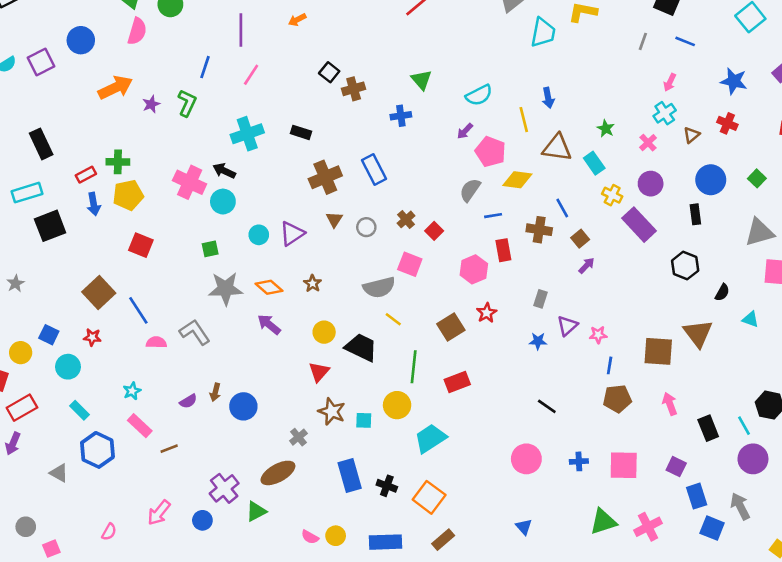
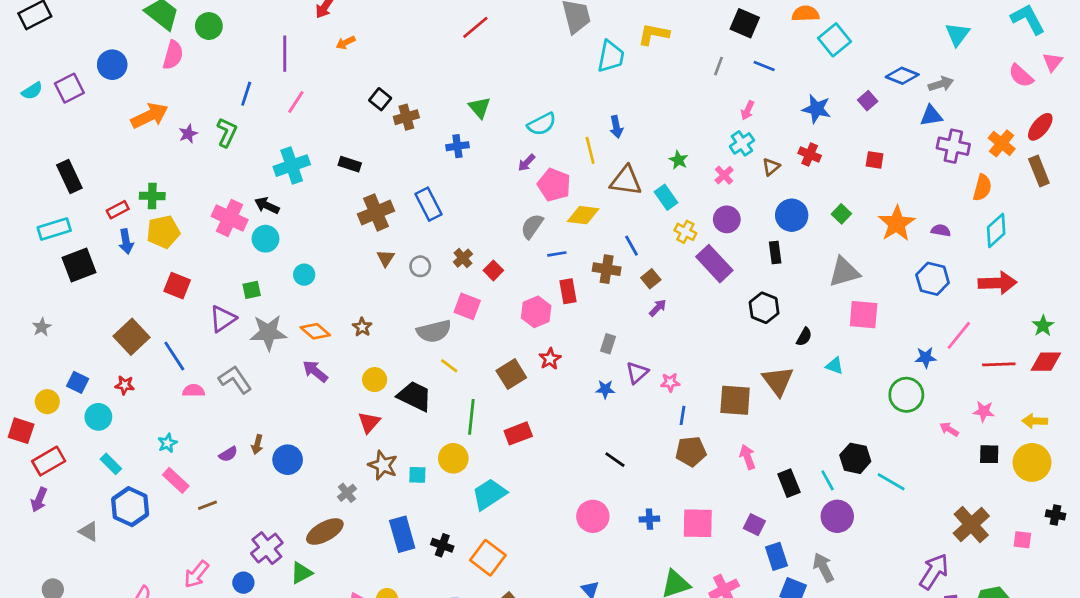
purple triangle: (292, 234) -> (223, 319), moved

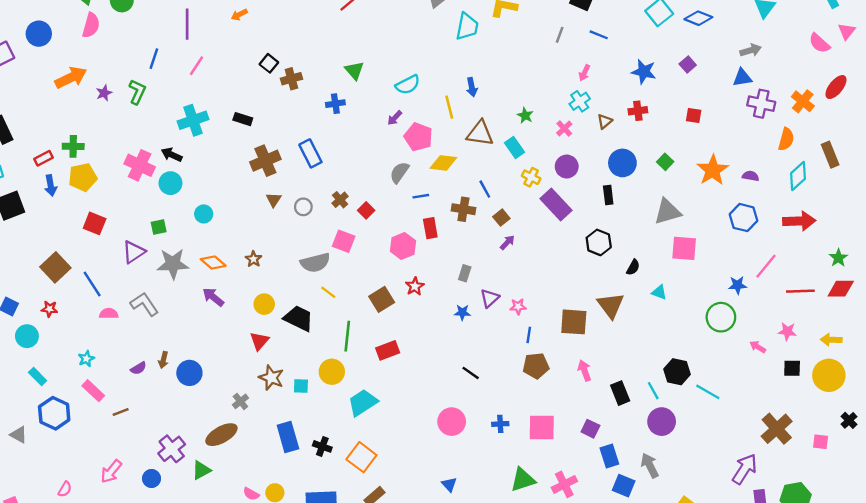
blue diamond: (902, 76) -> (698, 18), moved
red cross: (810, 154) -> (638, 111), turned -30
brown rectangle: (1039, 171) -> (830, 155), moved
black cross: (1055, 515) -> (849, 420), turned 35

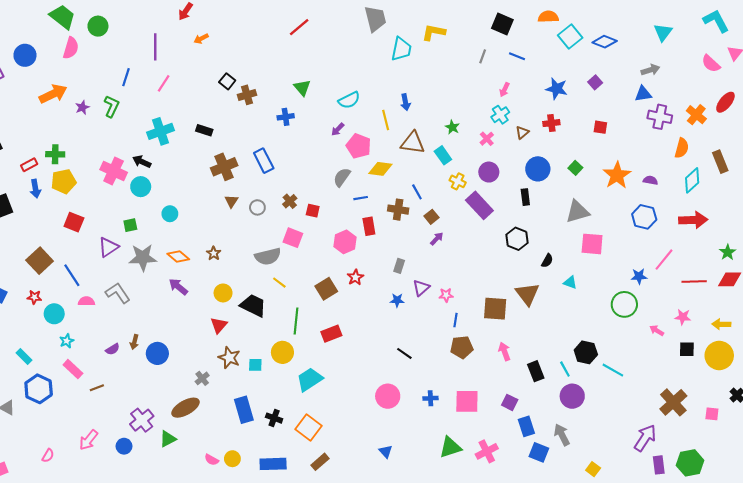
red square: (366, 210) -> (313, 211), turned -32
cyan circle: (27, 336) -> (54, 314), moved

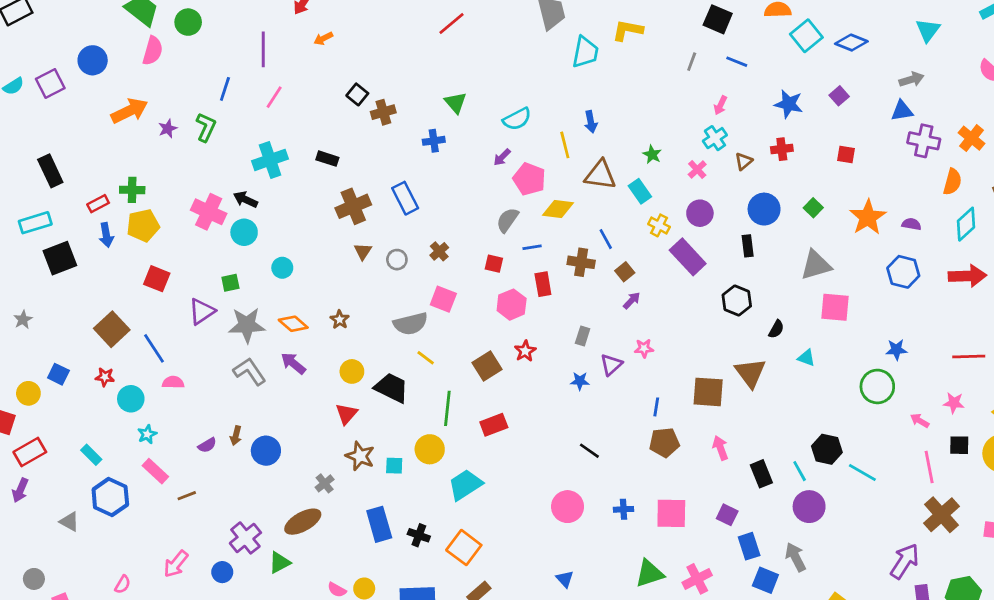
red square: (313, 211) -> (494, 264), moved
pink line: (664, 260) -> (929, 467), moved, turned -50
gray L-shape: (118, 293) -> (250, 371), moved
pink star: (446, 295) -> (644, 348), moved

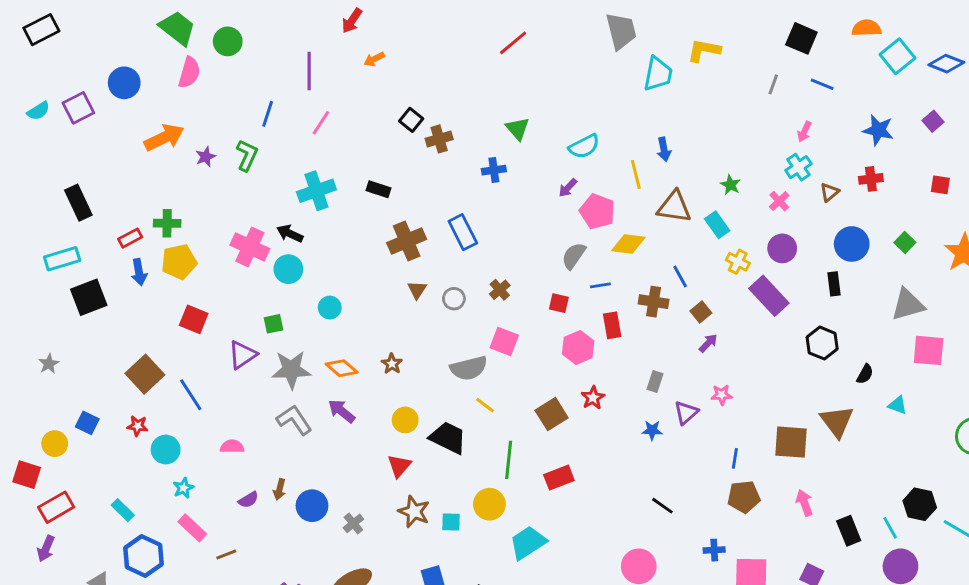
pink semicircle: (173, 382) -> (232, 447), moved
gray cross: (325, 483) -> (353, 523), moved
blue cross: (623, 509) -> (714, 550), moved

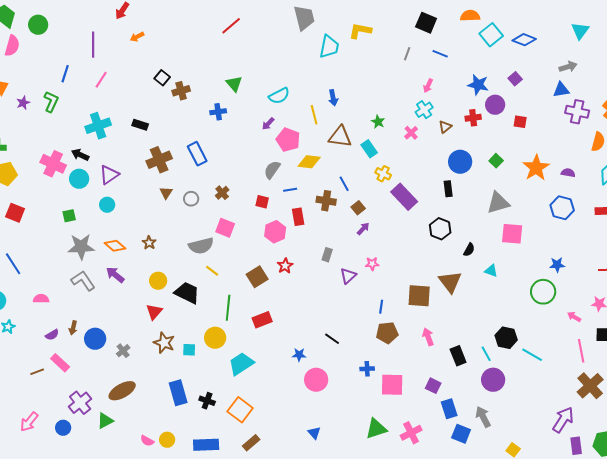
purple circle: (782, 248) -> (495, 105), moved
purple triangle: (242, 355) -> (109, 175), moved
blue star: (652, 430) -> (299, 355), moved
pink rectangle: (192, 528) -> (60, 363), moved

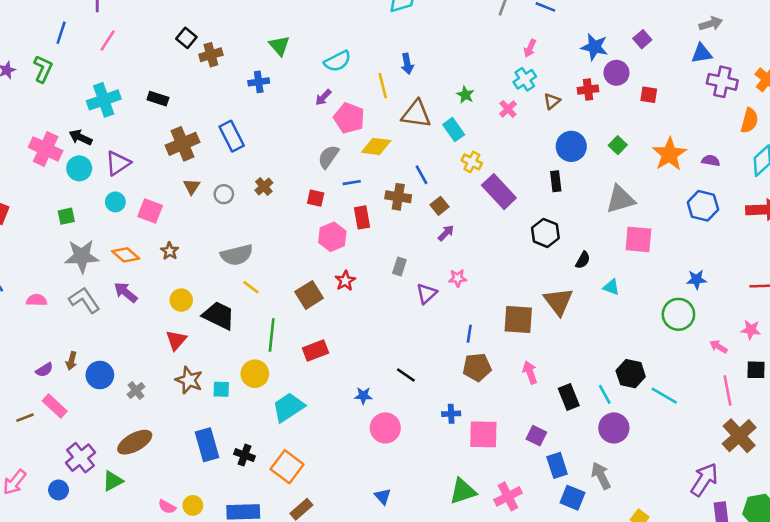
pink square: (225, 228) -> (150, 211), moved
pink semicircle: (41, 299) -> (37, 300), moved

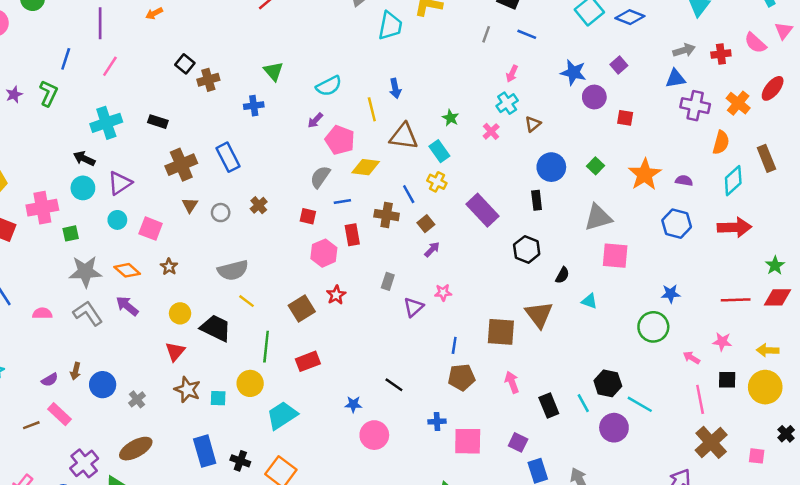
red cross: (588, 90) -> (721, 54), moved
pink cross: (46, 149) -> (42, 208), moved, turned -36
yellow cross: (472, 162) -> (437, 182), moved
purple circle: (614, 428) -> (614, 428), moved

